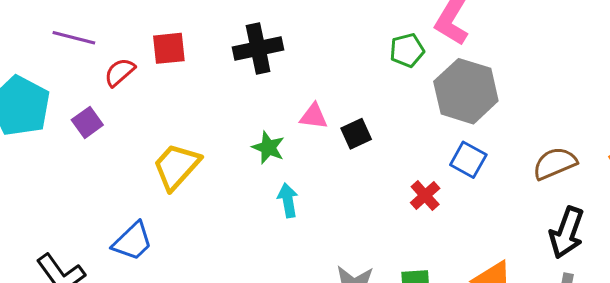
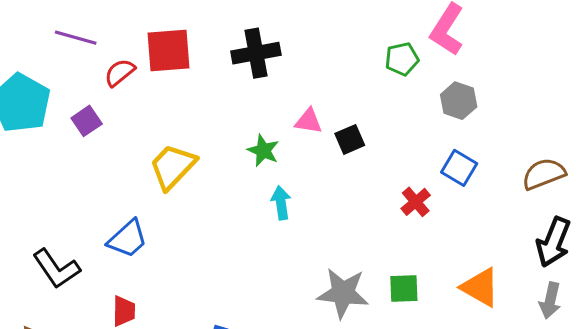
red square: (169, 48) -> (169, 50), size x1.4
gray hexagon: (466, 91) -> (459, 101), size x0.6

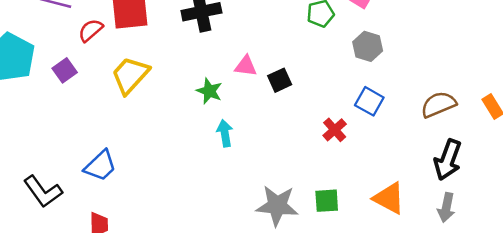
yellow trapezoid: (173, 167) -> (130, 75), moved

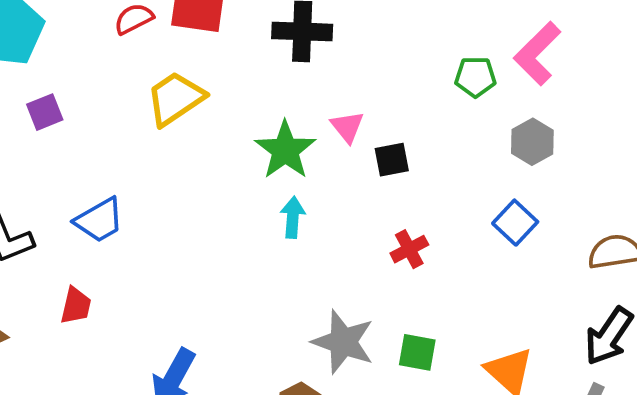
pink triangle: (246, 66) -> (347, 127), turned 30
purple square: (65, 70) -> (45, 112), moved
green star: (209, 91) -> (285, 150), size x1.5
red cross: (335, 130) -> (409, 249), moved

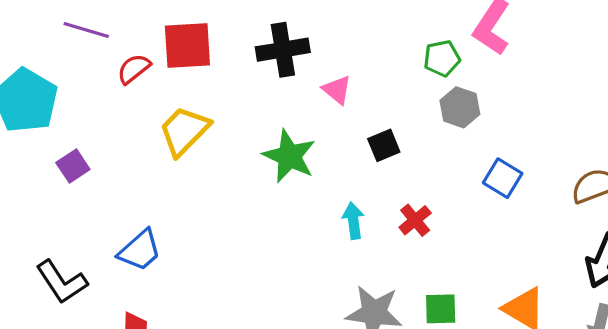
pink triangle: (347, 127) -> (337, 90), moved
gray hexagon: (532, 142) -> (460, 107), moved
cyan arrow: (293, 217) -> (353, 221), moved

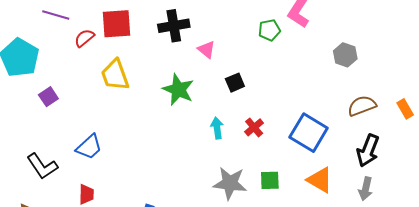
gray hexagon: (460, 107) -> (345, 55), moved
yellow trapezoid: (184, 131) -> (115, 75), turned -64
blue square: (503, 178) -> (309, 133), moved, size x1.6

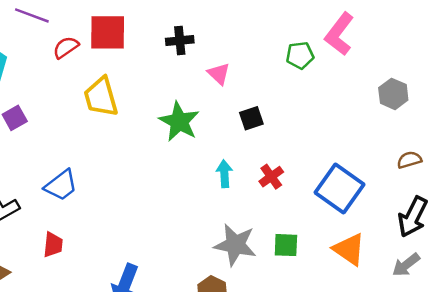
black cross: (174, 26) -> (180, 41), size x0.7
brown semicircle: (362, 106) -> (409, 160), size x0.7
gray arrow: (366, 189) -> (406, 265), turned 35

